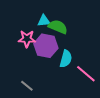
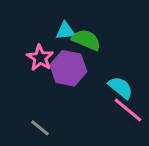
pink star: (27, 39) -> (40, 58), turned 30
cyan semicircle: (66, 59) -> (121, 88), moved, turned -66

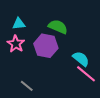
cyan triangle: (65, 31) -> (19, 24), moved
pink star: (40, 58) -> (16, 44), moved

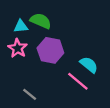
green semicircle: (58, 27) -> (41, 21), moved
pink line: (86, 74) -> (78, 81), moved

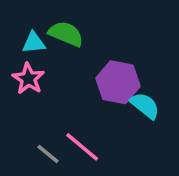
purple hexagon: (50, 50) -> (118, 82), moved
pink line: (78, 81) -> (82, 147), moved

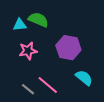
pink star: (28, 79) -> (28, 51), moved, turned 30
cyan semicircle: (145, 106) -> (84, 78), moved

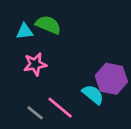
purple hexagon: (68, 48) -> (111, 79), moved
cyan semicircle: (84, 78) -> (93, 94), moved

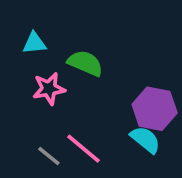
green semicircle: (48, 25) -> (85, 63), moved
cyan semicircle: (93, 94) -> (145, 140), moved

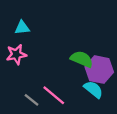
green semicircle: (85, 63) -> (82, 59), moved
pink star: (49, 89) -> (16, 54), moved

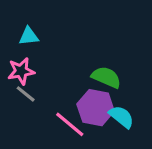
purple hexagon: (99, 70) -> (96, 108), moved
gray line: (32, 100) -> (26, 94), moved

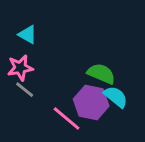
cyan triangle: (29, 36) -> (27, 35), turned 36
cyan semicircle: (121, 117) -> (116, 97), moved

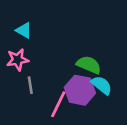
gray line: (25, 90) -> (30, 85), moved, turned 42
pink line: (67, 118) -> (58, 104), turned 76

